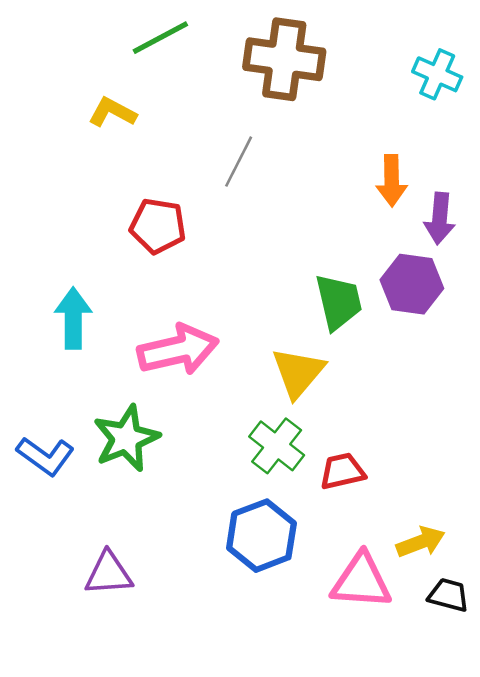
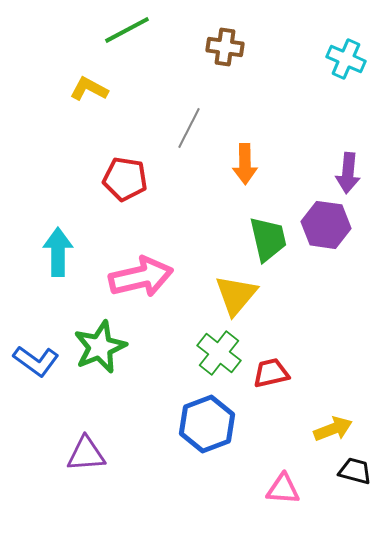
brown cross: (284, 59) -> (225, 47), size x0.6
orange arrow: (392, 181) -> (245, 164), moved
pink triangle: (361, 581) -> (283, 489), moved, size x0.7

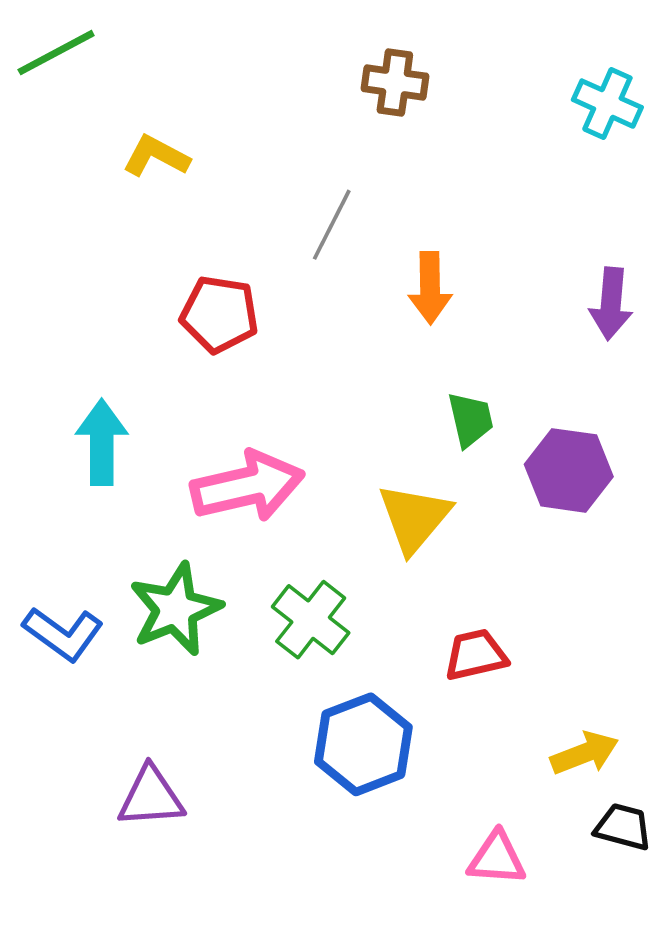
green line: (127, 30) -> (56, 53), moved
purple hexagon: (326, 225) -> (569, 470), moved
green trapezoid: (268, 239) -> (470, 420), size x0.7
green cross: (219, 353) -> (311, 620), moved

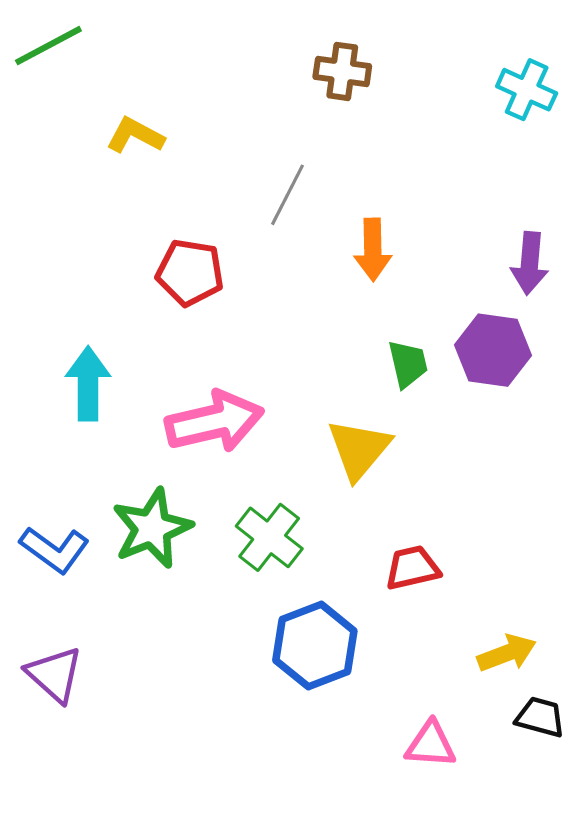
purple hexagon: (569, 470) -> (493, 350), moved
purple triangle: (151, 797) -> (55, 674), moved, turned 46

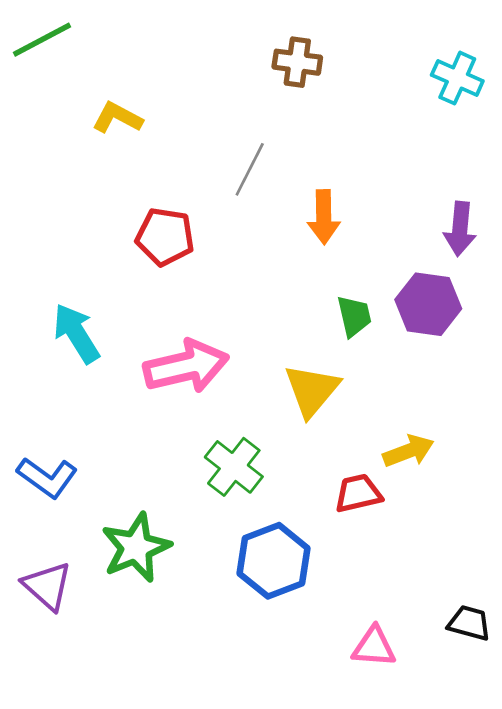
cyan arrow: (88, 384) -> (76, 333), turned -32
green star: (152, 528) -> (136, 548), moved
yellow arrow: (507, 653) -> (408, 451), moved

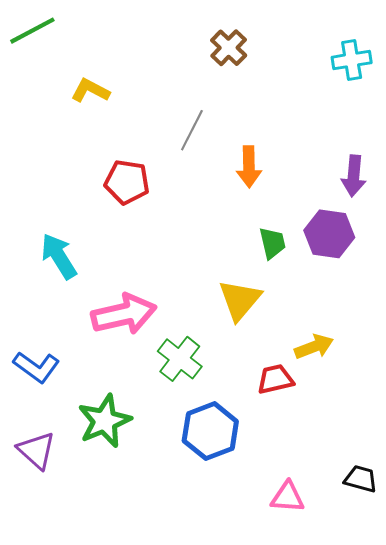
brown cross: (297, 62) -> (229, 48), turned 36
cyan cross: (457, 78) -> (352, 60), turned -33
pink arrow: (186, 366) -> (124, 314), moved

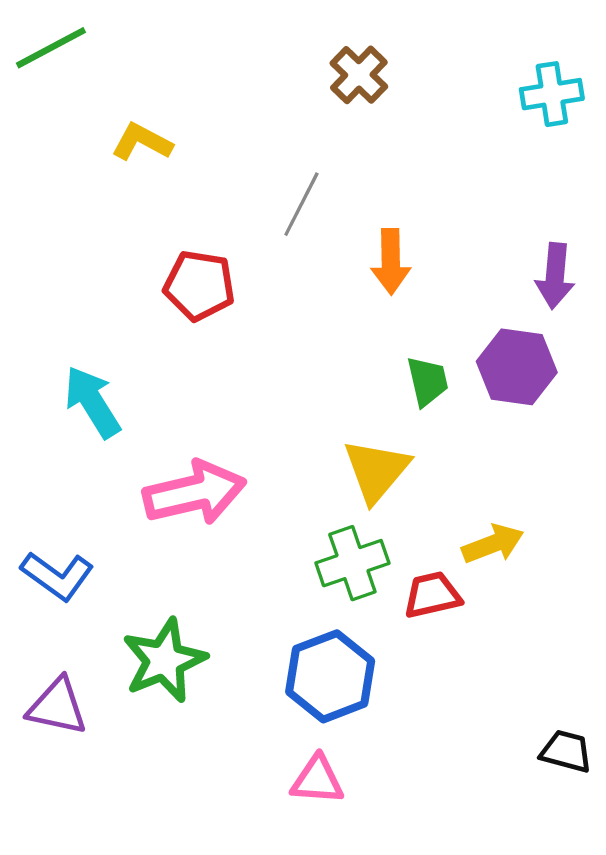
green cross: (180, 359) -> (352, 563), moved, turned 33
purple triangle: (36, 450) -> (57, 707), turned -30
pink triangle: (288, 497) -> (317, 780), moved

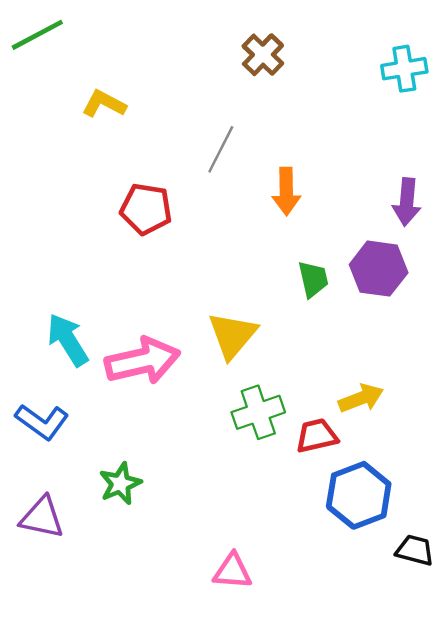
cyan arrow: (92, 402) -> (68, 340), moved
yellow triangle: (376, 471) -> (233, 335), moved
green star: (164, 660) -> (120, 484), size x0.7
blue hexagon: (330, 676) -> (359, 495), moved

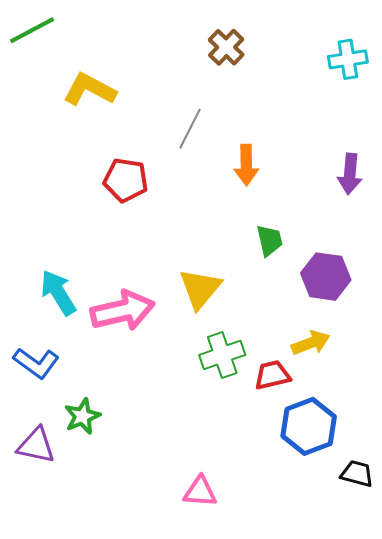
yellow L-shape: (104, 104) -> (89, 89), size x1.4
purple hexagon: (379, 269) -> (326, 277), moved
green star: (120, 484) -> (82, 416), moved

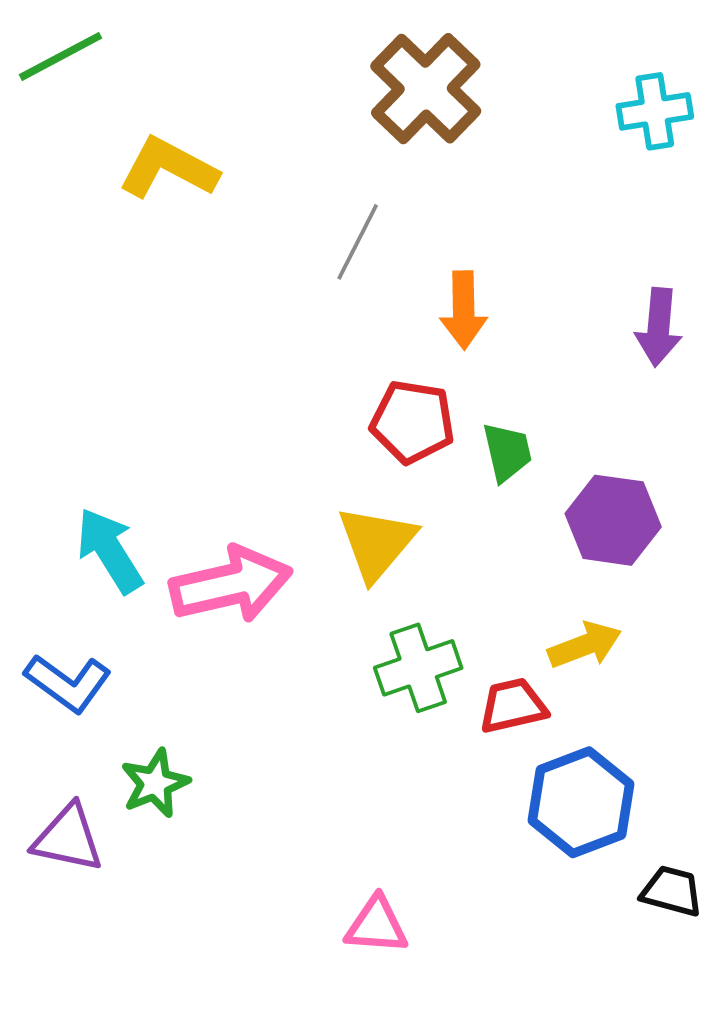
brown cross: (226, 47) -> (426, 89), size x1.6
red pentagon: (126, 180) -> (413, 422), moved

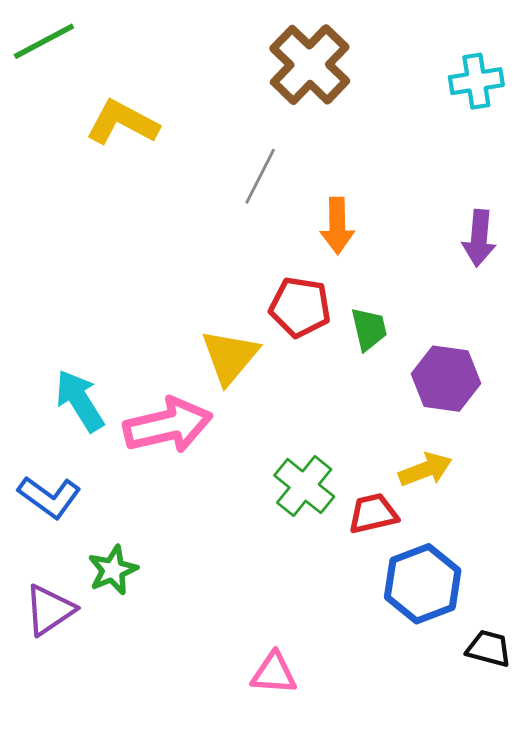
yellow triangle: (377, 543) -> (230, 357), moved
green cross: (418, 668) -> (304, 486), turned -32
purple triangle: (68, 838) -> (49, 610), turned -46

